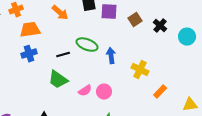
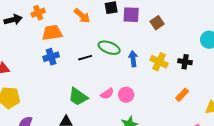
black cross: (160, 26) -> (185, 62), moved, turned -32
yellow cross: (140, 70) -> (159, 62), moved
green trapezoid: (58, 80) -> (78, 97), moved

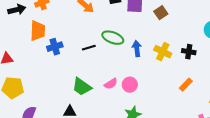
orange trapezoid: (52, 33) -> (38, 31), moved, turned 100

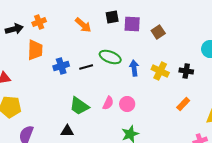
blue cross: (55, 47) -> (61, 66), moved
pink semicircle: (111, 84) -> (108, 103), turned -32

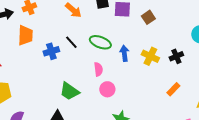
black line: (86, 67) -> (71, 42), moved, turned 64
black cross: (186, 71) -> (176, 56), turned -32
pink semicircle: (108, 103) -> (98, 69), moved, turned -32
pink circle: (127, 104) -> (107, 89), moved

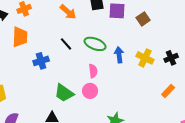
blue cross: (51, 51) -> (41, 61), moved
pink circle: (107, 89) -> (90, 91), moved

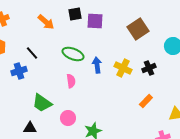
brown square: (143, 19) -> (138, 29), moved, size x1.5
black line: (66, 44) -> (32, 53), moved
pink circle: (90, 91) -> (68, 118), moved

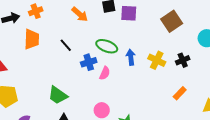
blue cross: (19, 71) -> (89, 62), moved
pink semicircle: (71, 81) -> (105, 73), turned 32
green trapezoid: (42, 103) -> (58, 95), moved

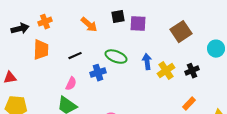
black line: (66, 45) -> (75, 56), turned -72
blue arrow: (131, 57) -> (147, 62), moved
yellow cross: (157, 60) -> (166, 71), turned 30
pink semicircle: (105, 73) -> (71, 84), moved

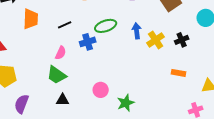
green ellipse: (116, 57) -> (106, 26), turned -40
orange rectangle: (189, 104) -> (179, 73), turned 56

